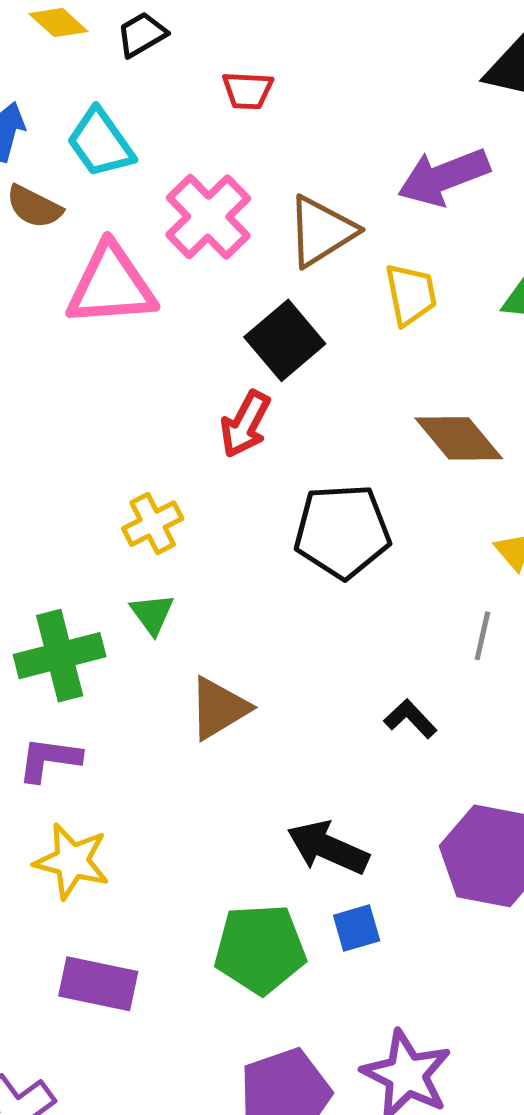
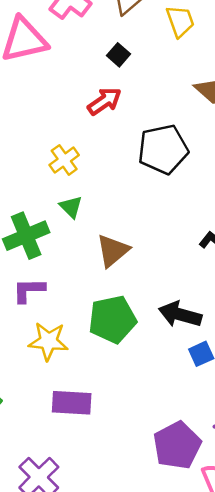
black square: (285, 340) -> (118, 55), size x0.6
red arrow: (245, 424) -> (104, 101), turned -144
green pentagon: (260, 949) -> (112, 319), moved

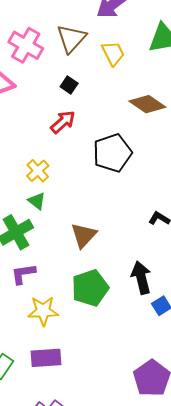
green triangle: (71, 207) -> (37, 201), moved
black arrow: (180, 314) -> (141, 278), turned 68
purple rectangle: (72, 403) -> (46, 358), moved

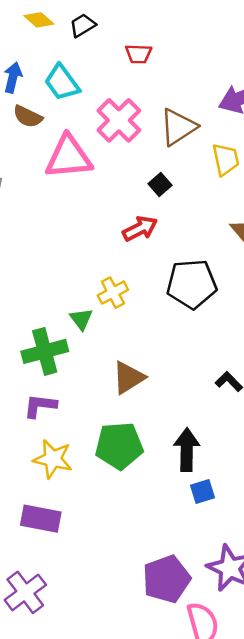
yellow cross: (38, 171) -> (113, 293), moved

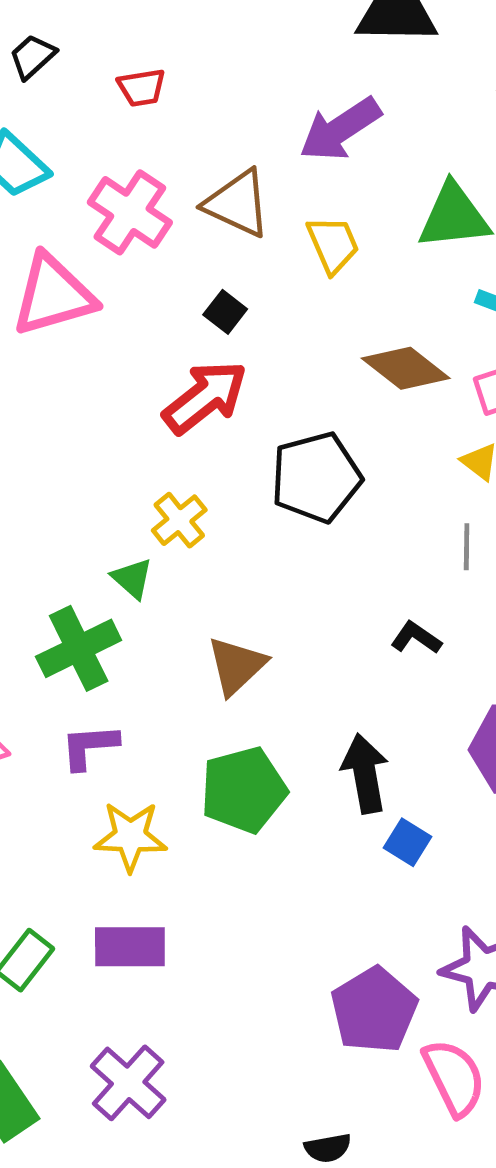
brown triangle: (178, 127) -> (237, 204), turned -51
red arrow: (140, 229) -> (205, 397), size x1.4
blue square: (202, 492) -> (407, 842), turned -30

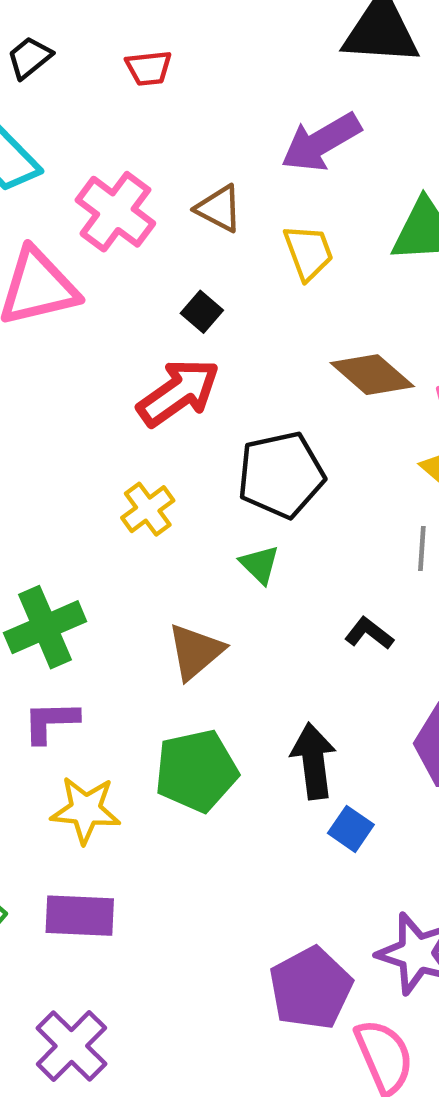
red trapezoid: (142, 88) -> (149, 68), moved
brown triangle: (237, 204) -> (219, 208), size x0.7
green triangle: (132, 578) -> (260, 564), moved

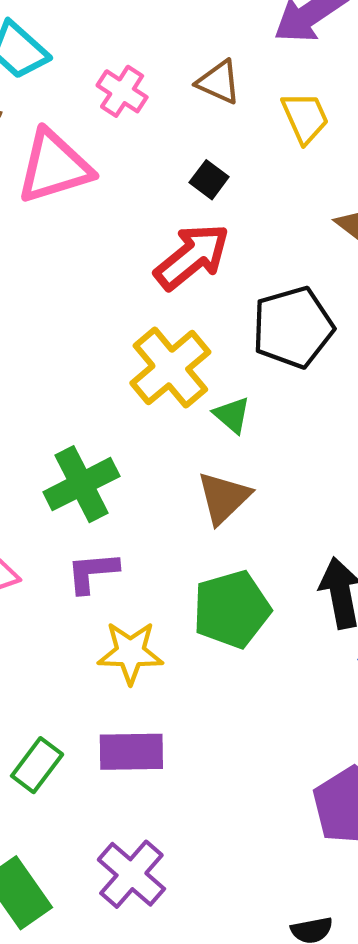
pink cross: (115, 212) -> (122, 91), size x0.7
yellow cross: (148, 509) -> (170, 368), size x1.6
green triangle: (260, 564) -> (232, 415), moved

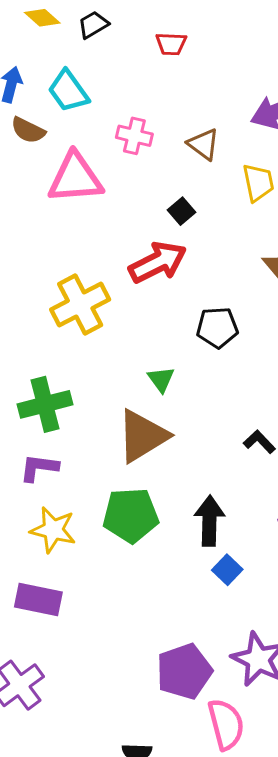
pink cross: (122, 91) -> (134, 136), turned -32
black pentagon: (293, 327) -> (217, 327), size x0.7
yellow cross: (170, 368) -> (80, 305), moved
brown triangle: (224, 498) -> (142, 436), size x1.4

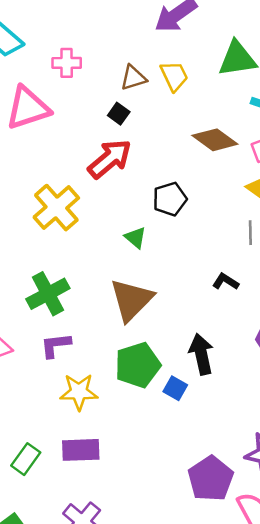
brown triangle: (203, 144) -> (133, 78), moved, turned -40
green triangle: (161, 379) -> (135, 238), moved
blue square: (227, 570) -> (175, 388), moved

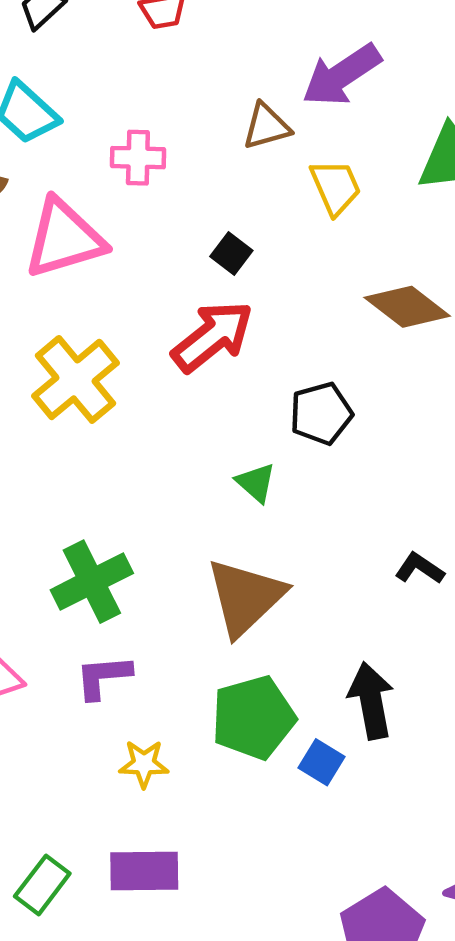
brown triangle: (133, 78) -> (266, 126), moved
yellow cross: (56, 208) -> (75, 379), moved
yellow star: (79, 392) -> (144, 764), size x0.7

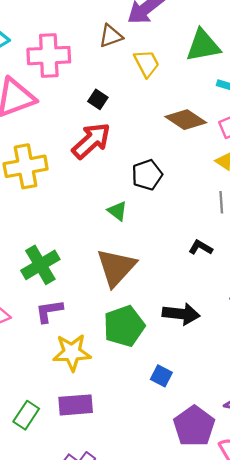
pink cross: (138, 158) -> (49, 56), size x1.6
yellow cross: (75, 379) -> (26, 166), turned 33
black arrow: (371, 701) -> (181, 314), turned 111
blue square: (322, 762) -> (161, 376), moved
yellow star: (144, 764) -> (72, 352), size x1.6

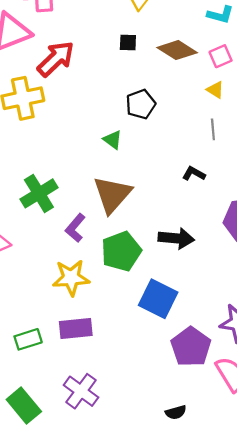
black square: (98, 99) -> (128, 42), moved, turned -30
red arrow: (91, 141) -> (56, 59), moved
purple L-shape: (49, 311) -> (75, 228), moved, turned -40
blue square: (161, 376) -> (158, 299), size x1.8
green rectangle: (26, 415) -> (28, 339), turned 40

